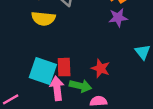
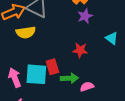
red star: (101, 68) -> (80, 50), moved
pink arrow: (57, 88) -> (15, 78), moved

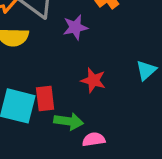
purple star: (85, 16) -> (75, 27), moved
cyan triangle: (112, 38) -> (146, 70), turned 32

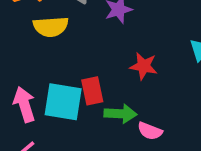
pink semicircle: (94, 139) -> (150, 131), turned -145

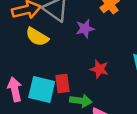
yellow semicircle: (51, 27) -> (37, 37), turned 30

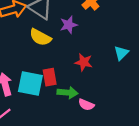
yellow semicircle: (37, 37) -> (40, 37), moved

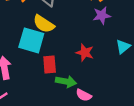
purple star: (69, 25) -> (102, 15), moved
cyan square: (30, 84) -> (31, 40), moved

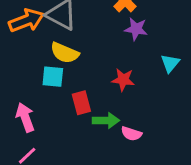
purple star: (102, 15) -> (136, 29), turned 30
cyan square: (31, 40) -> (53, 77), size x0.7

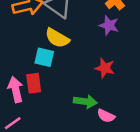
purple star: (136, 29) -> (109, 25), moved
red rectangle: (81, 103) -> (34, 83), moved

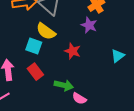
red star: (105, 68) -> (73, 51), moved
red rectangle: (34, 83) -> (35, 72), moved, turned -35

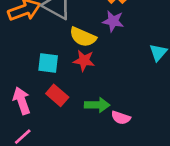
yellow semicircle: (46, 31) -> (83, 37), moved
red star: (73, 51) -> (84, 60), moved

